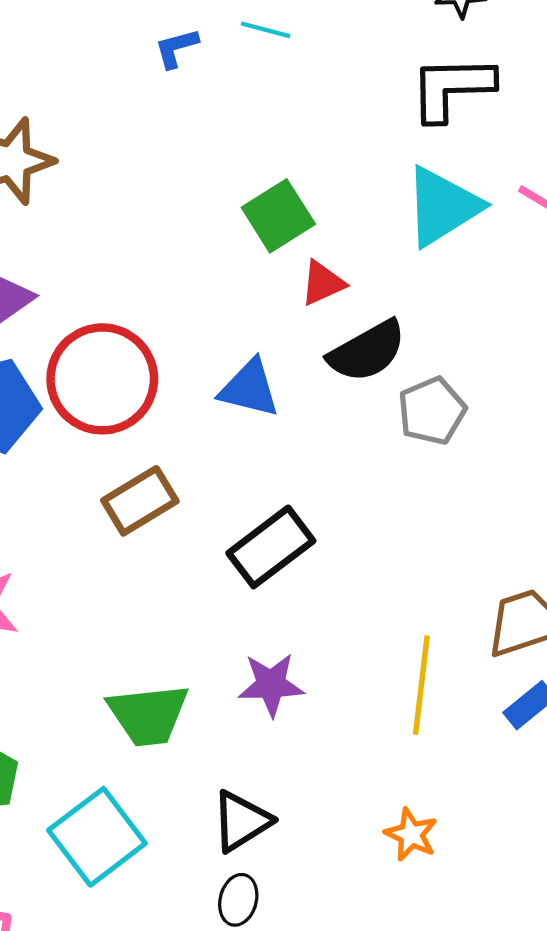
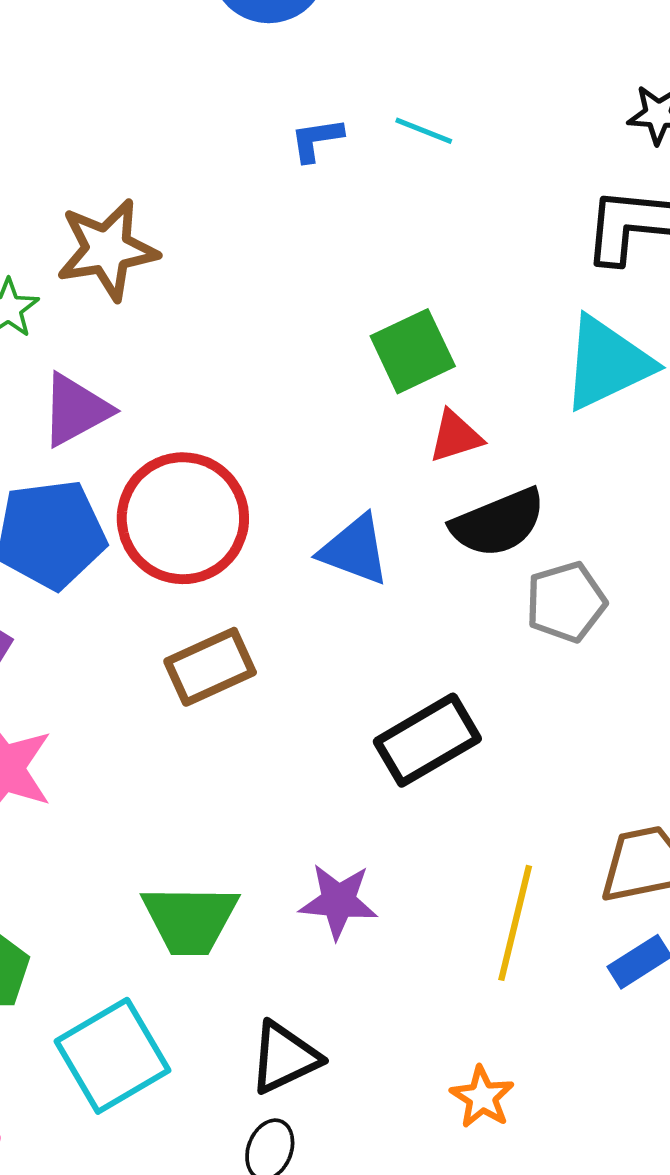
black rectangle: (271, 547) -> (427, 740), moved

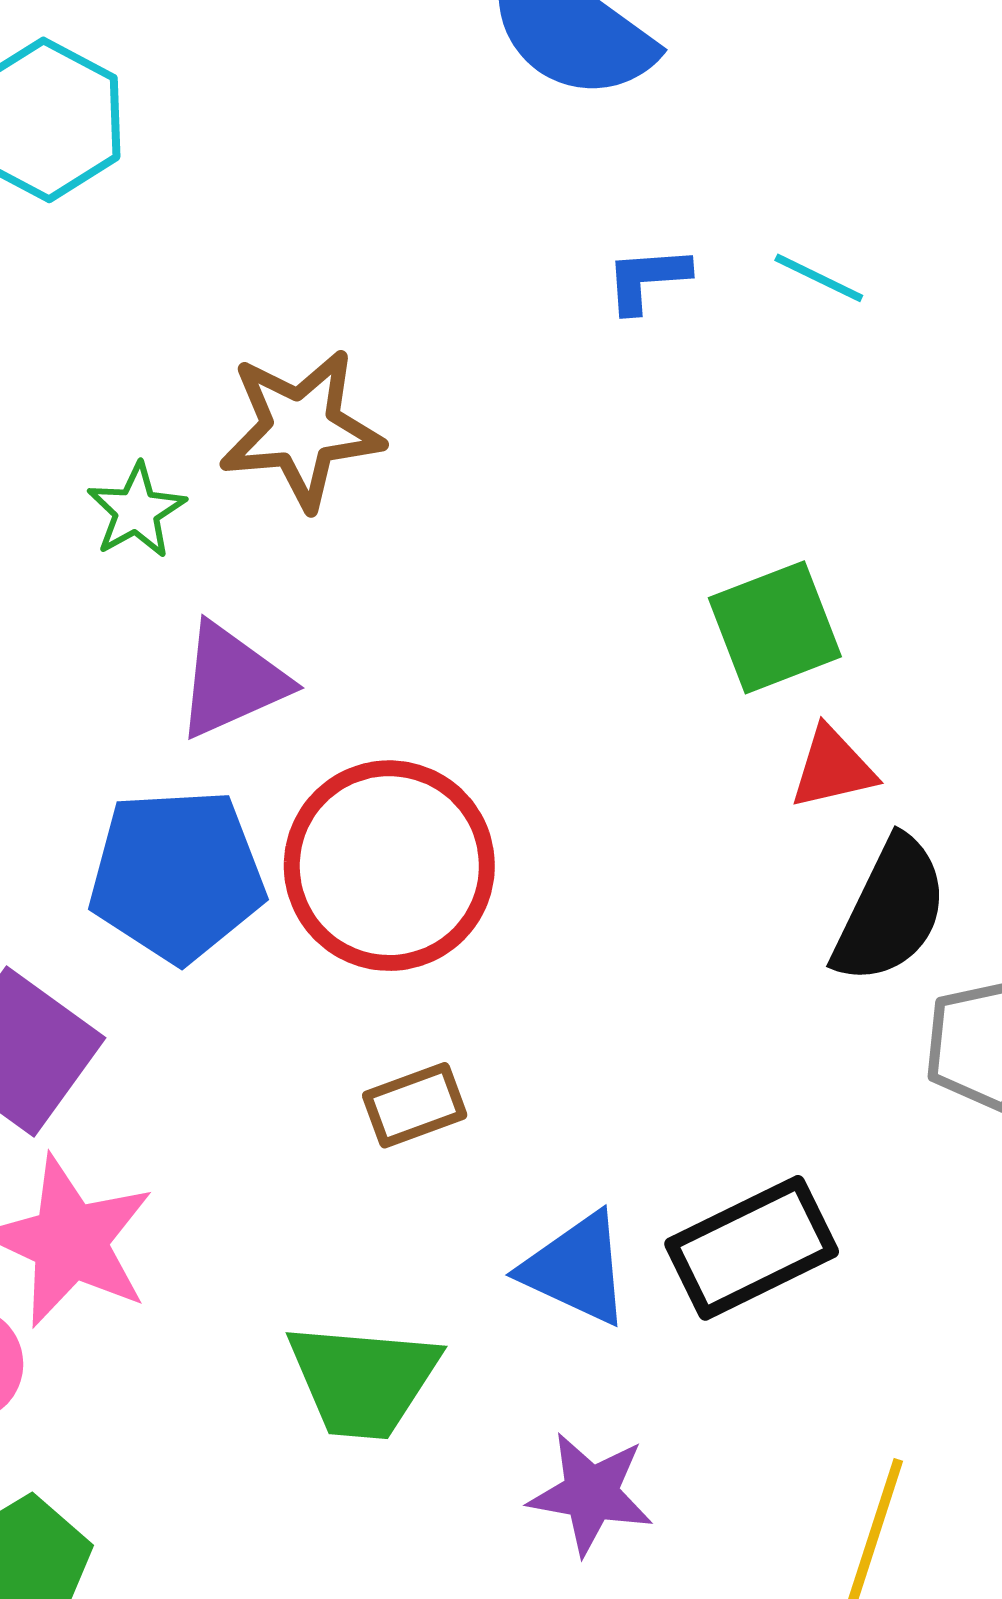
black semicircle: (498, 523) -> (890, 911), turned -46
blue triangle: (355, 550) -> (576, 1269), moved
brown rectangle: (210, 667) -> (415, 1105), size x0.7
green trapezoid: (190, 920) -> (363, 1380), moved

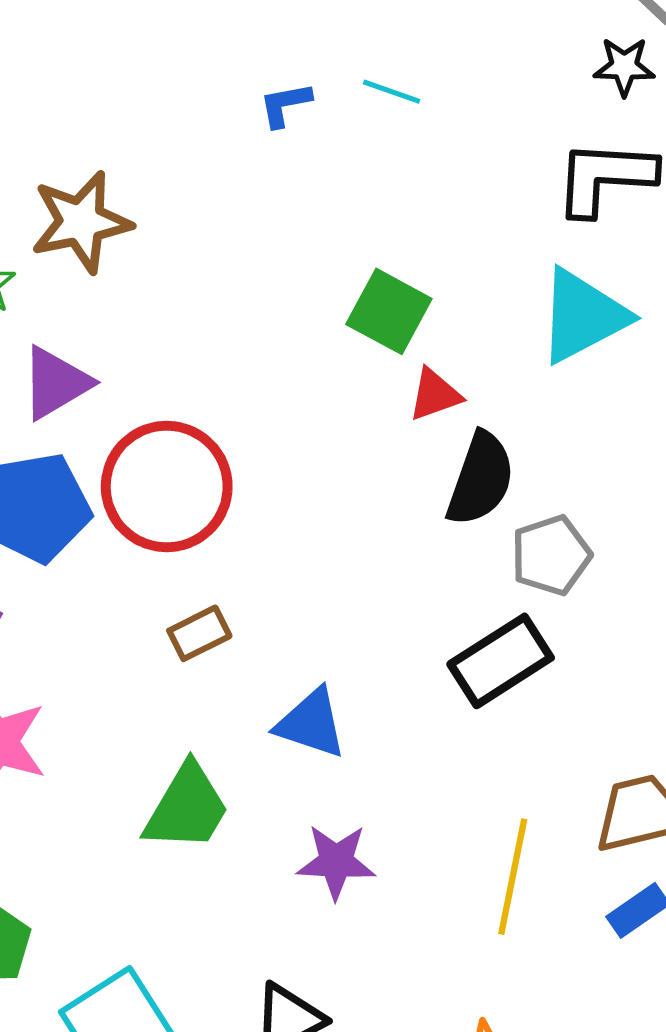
green square: (775, 627) -> (389, 311), turned -34
black rectangle: (752, 1248) -> (501, 661), moved
green trapezoid: (363, 1380) -> (187, 808), turned -58

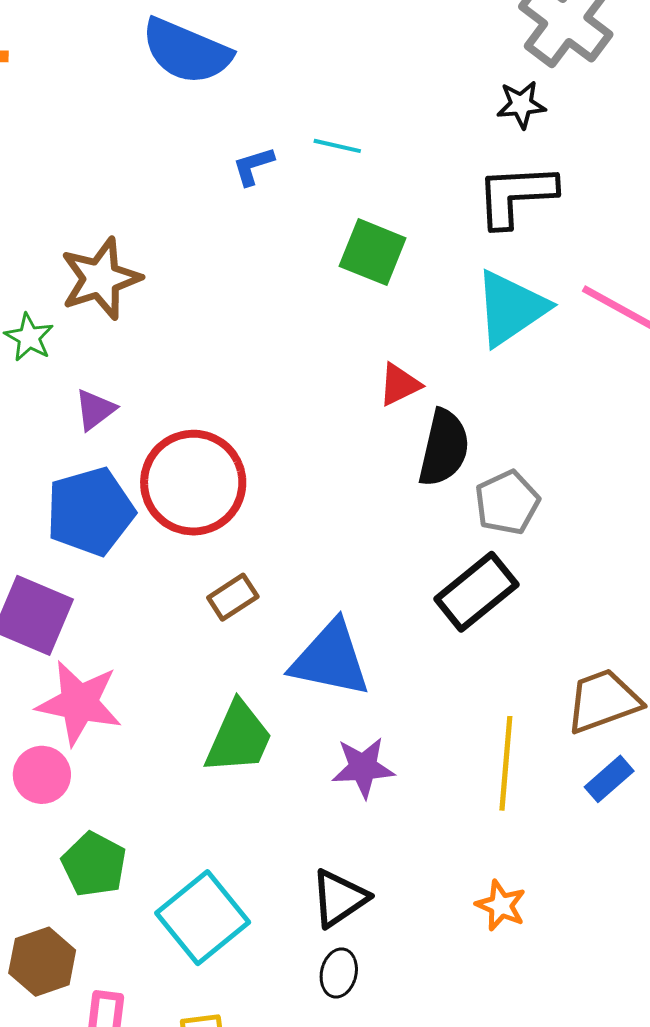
green square: (389, 311) -> (373, 252), moved
purple triangle: (56, 383) -> (95, 410), size x0.7
blue triangle: (311, 723) -> (330, 659), size x1.4

